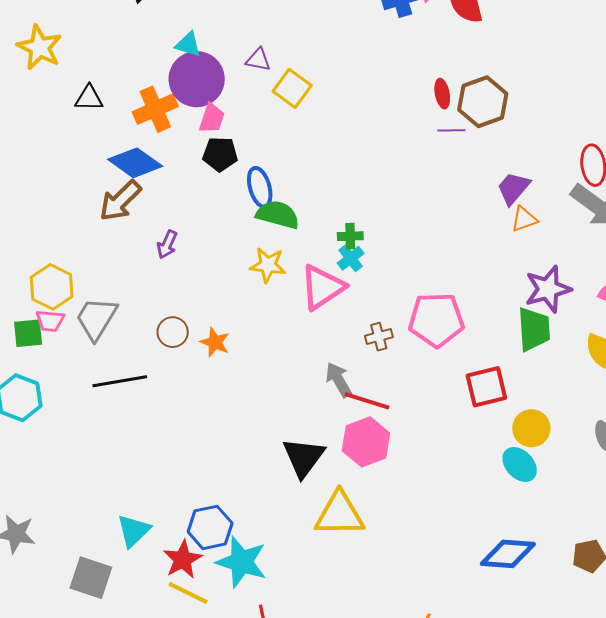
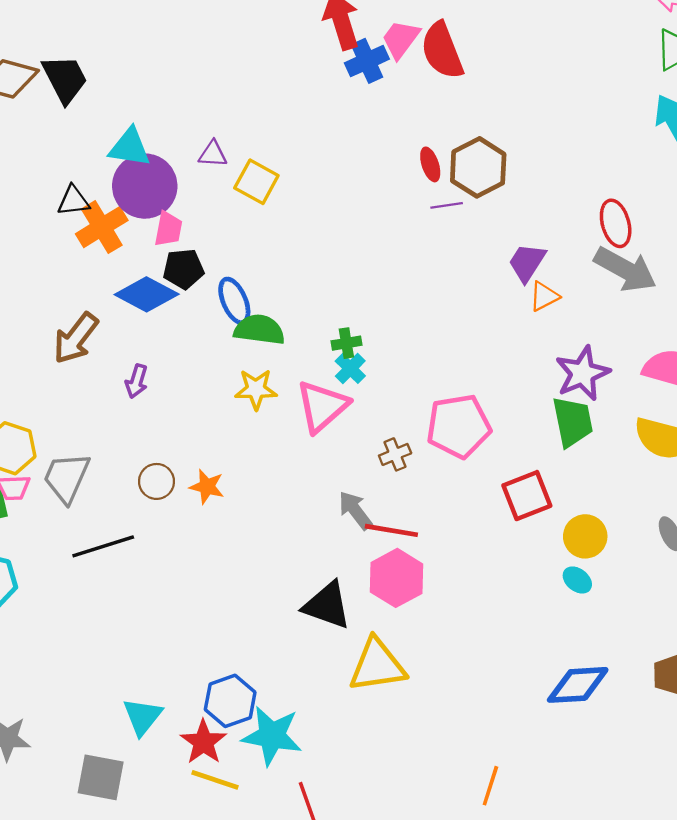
cyan triangle: (188, 44) -> (130, 147), size x1.4
black triangle: (89, 98) -> (73, 201), moved
blue diamond: (135, 163) -> (147, 294), moved
black triangle: (304, 457) -> (327, 605), turned -39
cyan ellipse: (520, 464) -> (577, 580), size x0.7

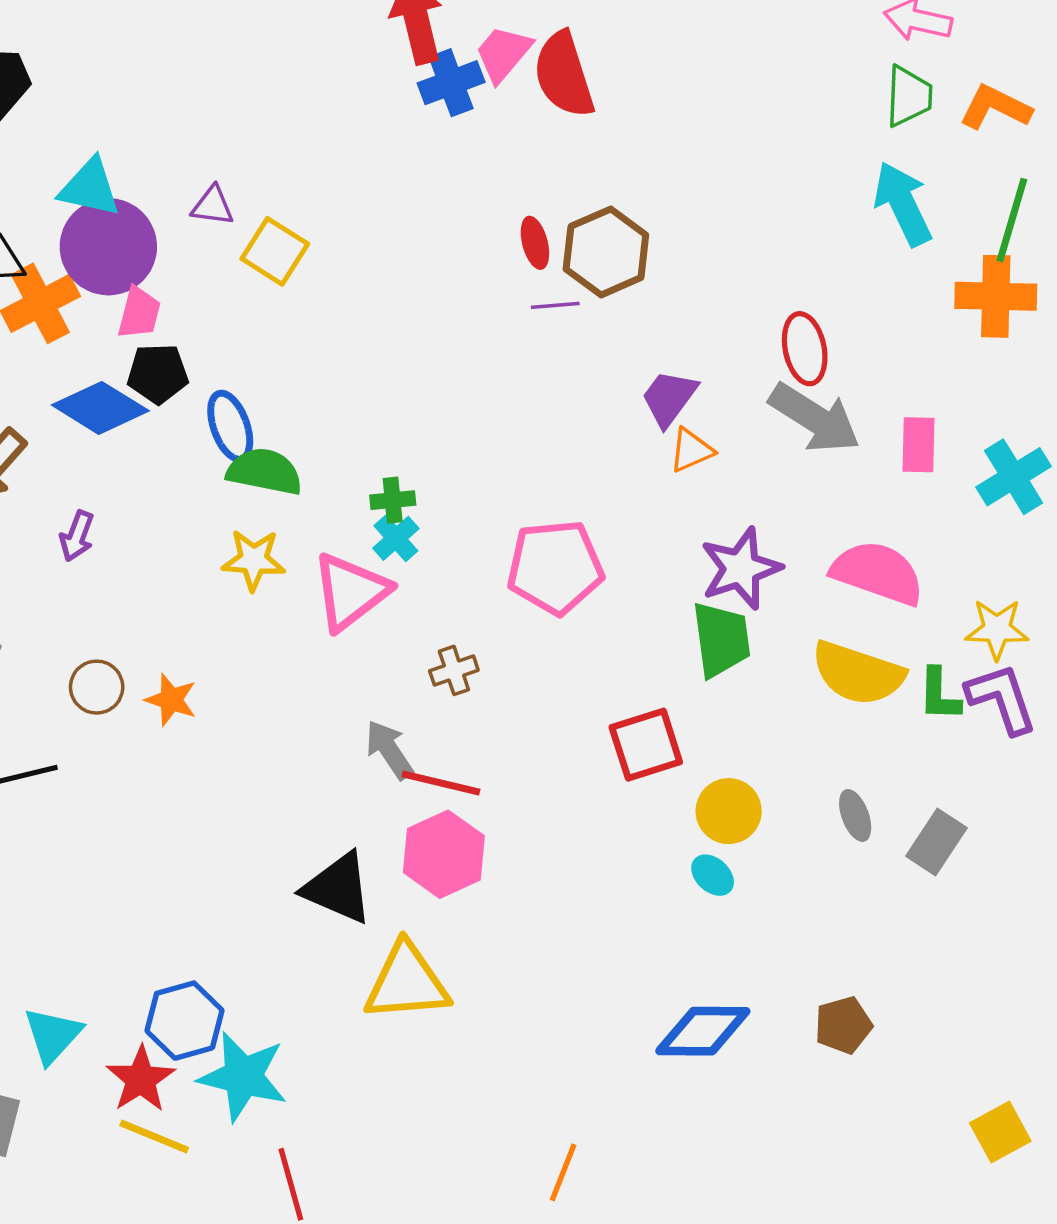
pink pentagon: (459, 426) -> (555, 567), moved

